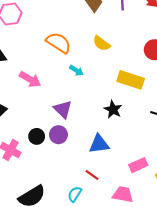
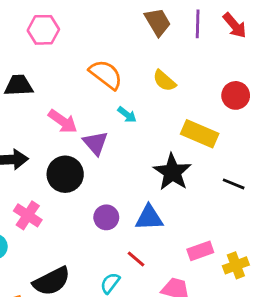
purple triangle: (63, 109) -> (95, 143), moved
black star: (113, 109) -> (172, 172), size x1.5
purple circle: (58, 135) -> (106, 217), moved
black circle: (37, 136) -> (65, 174), moved, size x1.6

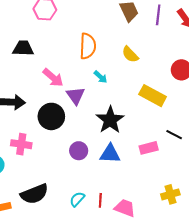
orange semicircle: (106, 75) -> (88, 46), turned 50
black star: (172, 172) -> (110, 120), moved
pink cross: (28, 215) -> (21, 144), turned -30
pink rectangle: (200, 251) -> (149, 148), moved
red line: (136, 259) -> (100, 200), moved, turned 48

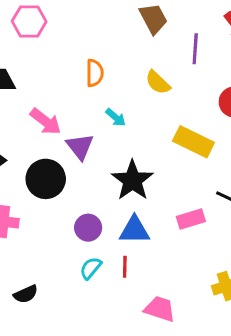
purple line: (158, 15) -> (195, 49), moved
orange semicircle: (88, 46) -> (95, 73), size x0.7
black semicircle: (34, 194) -> (26, 294), size x0.6
cyan semicircle: (77, 199) -> (91, 268), moved
red line: (100, 200) -> (125, 267), moved

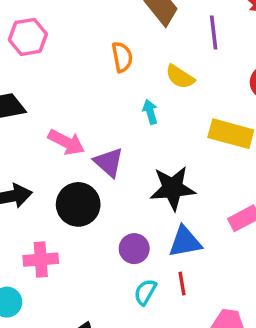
orange semicircle: (95, 73) -> (122, 57), moved
cyan arrow: (116, 117) -> (150, 112), moved, turned -135
black star: (132, 180) -> (173, 188), turned -30

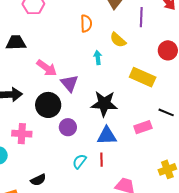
purple circle: (134, 249) -> (68, 127), moved

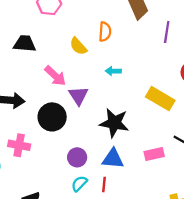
yellow semicircle: (118, 40) -> (78, 46), moved
cyan arrow: (98, 58) -> (113, 71), turned -88
purple circle: (68, 127) -> (77, 157), moved

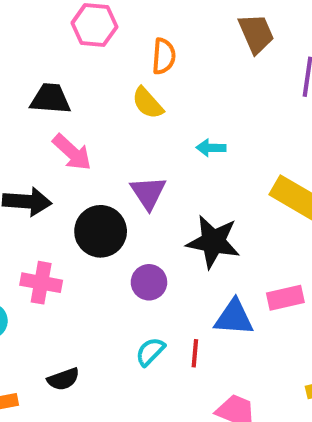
orange semicircle: (105, 32) -> (164, 56), moved
pink arrow: (55, 76) -> (72, 152), moved
purple circle: (77, 157) -> (149, 282), moved
blue triangle: (113, 159) -> (234, 318), moved

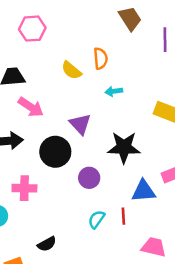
orange semicircle: (164, 56) -> (101, 59), moved

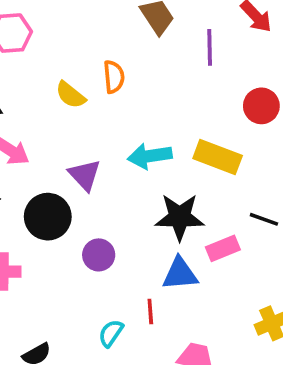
cyan arrow: (114, 91) -> (150, 156), moved, size x1.6
black star: (124, 147) -> (180, 217), moved
cyan semicircle: (96, 219) -> (111, 333), moved

